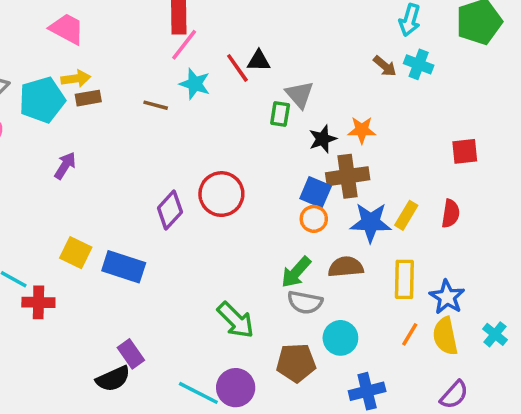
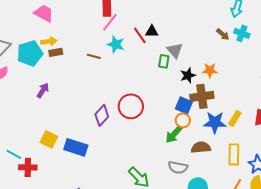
green arrow: (296, 272) -> (174, 134), moved

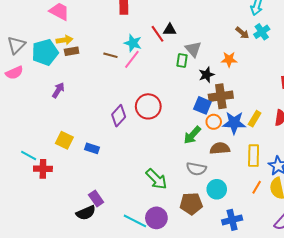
pink line: (110, 22) -> (132, 59), moved
cyan cross: (242, 33) -> (262, 32), turned 35
orange star: (210, 70) -> (229, 59), moved
orange circle: (183, 120) -> (214, 122), moved
blue rectangle: (76, 147) -> (92, 148), size x0.6

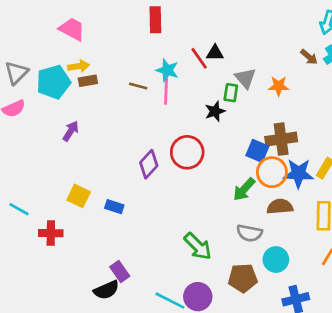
pink line: (132, 59) -> (166, 91), turned -36
orange star: (229, 59) -> (279, 86), moved
black star: (207, 75) -> (215, 111), moved
orange circle: (214, 122) -> (272, 172), size x1.5
cyan line: (29, 156) -> (19, 209), moved

